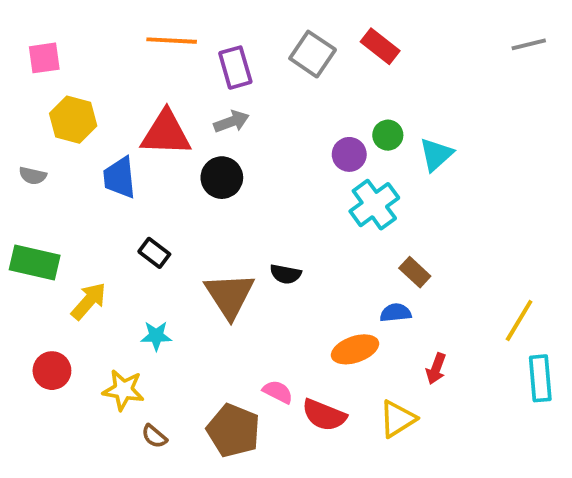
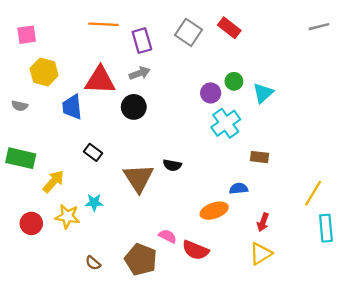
brown rectangle: (415, 272) -> (260, 157), moved, turned -36
yellow star: (123, 390) -> (67, 216), moved
yellow triangle: (397, 419) -> (261, 254), moved

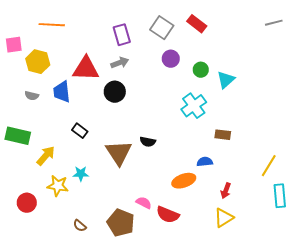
orange line: (103, 24) -> (52, 25), moved
pink square: (27, 35) -> (14, 45), moved
purple circle: (211, 93) -> (171, 59), moved
gray semicircle: (20, 106) -> (32, 96), moved
red circle: (31, 223) -> (27, 203), moved

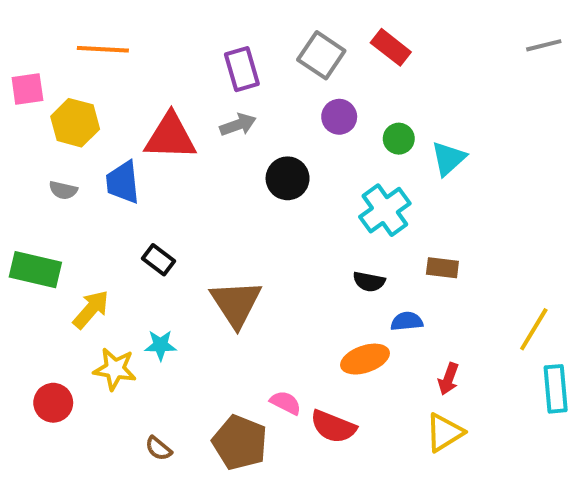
black circle: (115, 92) -> (288, 178), moved
black semicircle: (148, 142) -> (369, 282), moved

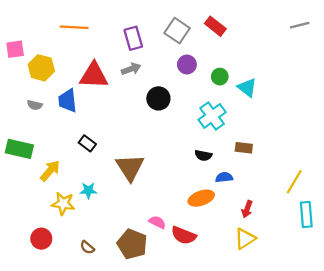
orange line: (103, 49) -> (74, 27), moved
cyan triangle: (448, 158) -> (247, 88), turned -40
red circle: (53, 403) -> (41, 239), moved

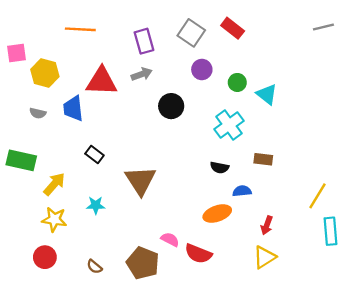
yellow star: (63, 204) -> (54, 219), moved

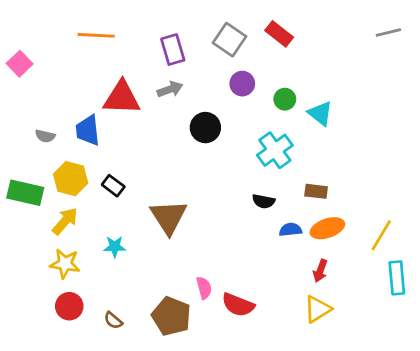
pink square: (17, 53) -> (20, 64), turned -36
yellow hexagon: (45, 73) -> (71, 179), moved
orange ellipse: (217, 213) -> (327, 228), moved
pink semicircle: (170, 239) -> (204, 288), turned 48
red circle: (45, 257) -> (69, 306), moved

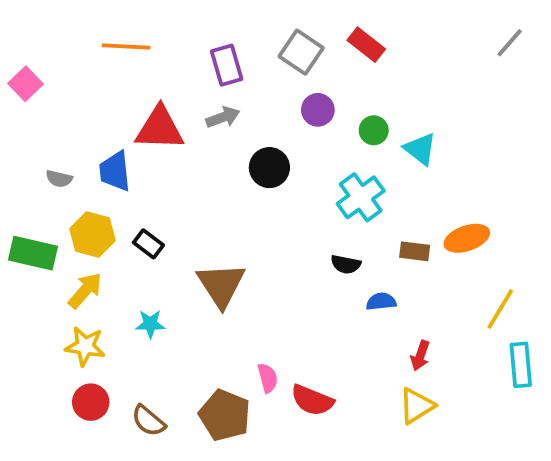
gray line: (388, 33) -> (510, 43), turned -35
orange ellipse: (327, 228) -> (467, 238), moved
brown semicircle: (113, 320) -> (148, 421), size x1.4

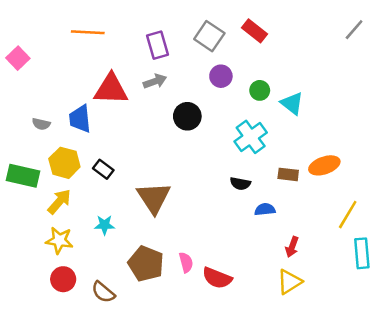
brown pentagon: (225, 415) -> (146, 264), moved

